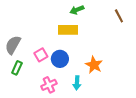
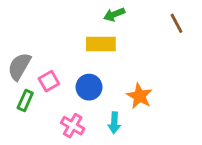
pink square: (41, 55) -> (49, 81), moved
pink cross: (49, 85) -> (73, 126), turned -35

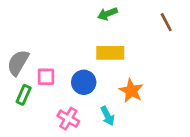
yellow rectangle: (101, 44) -> (110, 53), moved
pink square: (49, 81) -> (46, 77), turned 30
cyan arrow: (114, 123) -> (107, 116), turned -30

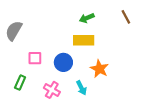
green arrow: (107, 14) -> (87, 18), moved
gray semicircle: (18, 63) -> (14, 31), moved
green rectangle: (24, 95) -> (20, 83), moved

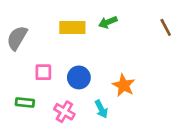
brown line: (126, 17) -> (166, 27), moved
yellow rectangle: (84, 40) -> (72, 27), moved
green rectangle: (20, 83) -> (25, 102), turned 72

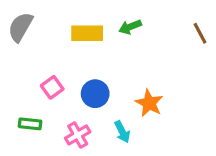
gray semicircle: (17, 38) -> (20, 27), moved
pink square: (43, 72) -> (52, 87), turned -36
pink cross: (64, 112) -> (78, 135), turned 30

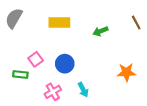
green arrow: (130, 27) -> (100, 31), moved
orange star: (149, 103) -> (126, 72), moved, turned -30
green rectangle: (30, 124) -> (20, 74), moved

